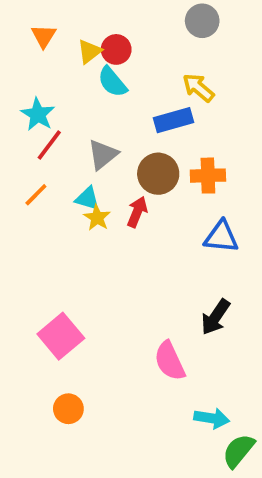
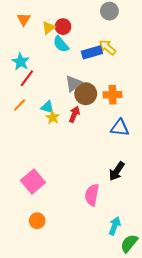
blue rectangle: (174, 120) -> (92, 52), moved
gray triangle: (103, 155) -> (73, 83), moved
pink semicircle: (170, 361) -> (92, 195), turned 35
cyan arrow: (212, 418) -> (115, 226), turned -78

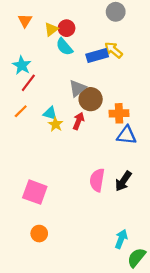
orange cross: (113, 95) -> (119, 113), moved
pink square: (33, 181) -> (35, 192), turned -30
pink semicircle: (92, 195) -> (97, 180), moved

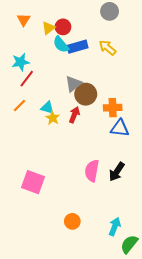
blue rectangle: (97, 55) -> (77, 47), moved
cyan star: (22, 65) -> (21, 62), turned 30
orange circle: (39, 234) -> (72, 221), moved

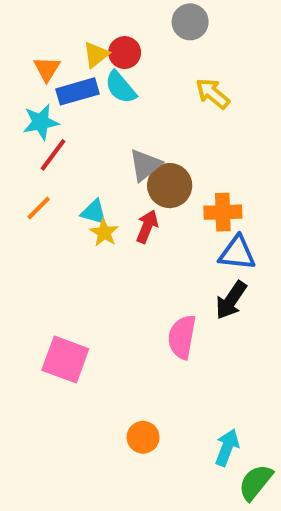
gray circle: (110, 11) -> (190, 22), moved
orange triangle: (24, 20) -> (47, 69), moved
blue rectangle: (77, 47) -> (78, 91), moved
black arrow: (117, 172) -> (231, 300), moved

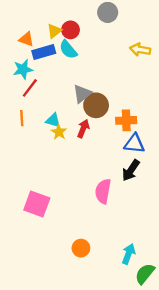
orange triangle: (47, 69) -> (26, 39), turned -42
yellow arrow: (213, 93) -> (140, 50), moved, turned -30
orange line: (39, 208) -> (22, 118), turned -49

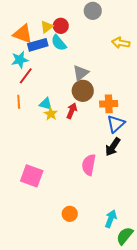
orange triangle: (26, 39) -> (23, 34), size x1.5
gray triangle: (82, 94) -> (81, 73), moved
blue triangle: (134, 144) -> (116, 124), turned -48

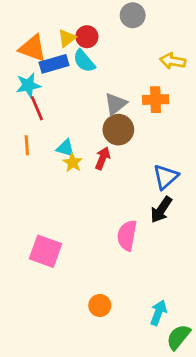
red line: (26, 76) -> (37, 108), turned -60
orange cross: (109, 104) -> (156, 100), moved

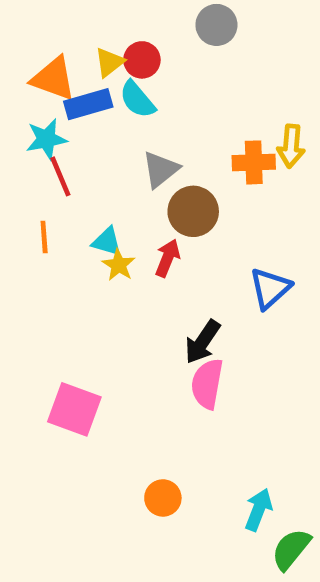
yellow arrow: (173, 61) -> (291, 146), moved, turned -95
gray triangle: (116, 104) -> (161, 169), moved
black arrow: (161, 210) -> (203, 342), moved

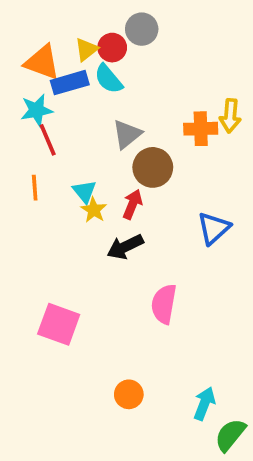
gray circle: (216, 25) -> (142, 29), moved
cyan triangle: (107, 242) -> (85, 191), turned 35
black arrow: (203, 342) -> (125, 247), moved, turned 30

